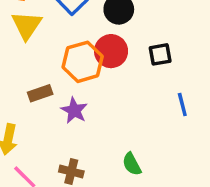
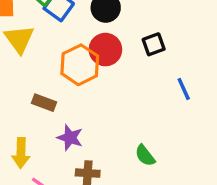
brown rectangle: (40, 93) -> (44, 103), turned 50
purple star: (74, 110) -> (70, 138), moved

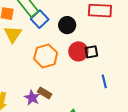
red circle: (105, 50) -> (78, 51), moved
brown rectangle: (44, 103) -> (45, 93), moved

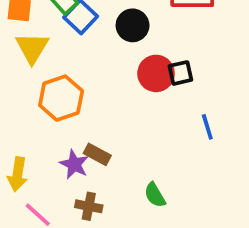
orange hexagon: (46, 56) -> (61, 98), moved

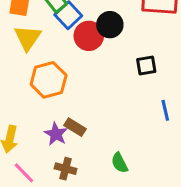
red circle: (156, 73) -> (89, 36), moved

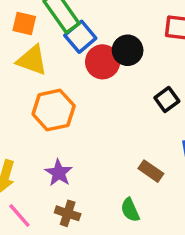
yellow triangle: (28, 38) -> (32, 60), turned -48
black square: (146, 65) -> (167, 99), turned -30
brown rectangle: (75, 127) -> (151, 171), moved

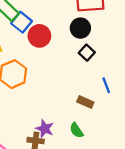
black circle: (128, 50) -> (80, 28), moved
purple star: (59, 173) -> (45, 129), moved

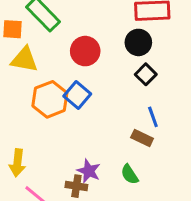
blue square: (22, 22) -> (77, 95), moved
blue line: (106, 85) -> (153, 117), moved

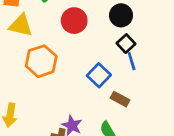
blue square: (77, 95) -> (99, 75), moved
blue line: (153, 117) -> (132, 61), moved

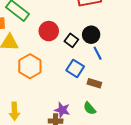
black circle: (121, 15) -> (91, 35), moved
black square: (126, 44) -> (71, 40), moved

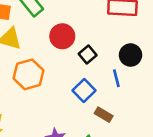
black circle: (91, 35) -> (131, 55), moved

